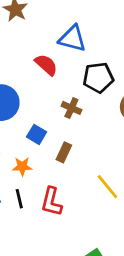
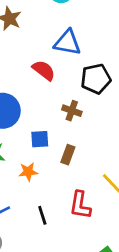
blue square: (37, 134) -> (40, 139), turned -30
black line: (19, 199) -> (42, 215), moved
red L-shape: (51, 202) -> (80, 205), moved

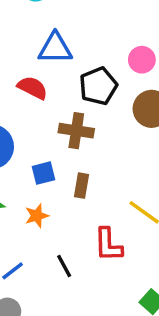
brown cross: (72, 111) -> (76, 131), size x1.4

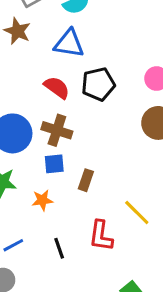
blue triangle: (55, 48) -> (69, 43), moved
black pentagon: (98, 86) -> (98, 84), moved
brown cross: (76, 131) -> (57, 130), moved

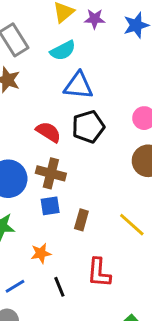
blue triangle: (69, 43) -> (78, 86), moved
orange star: (42, 200) -> (41, 253), moved
yellow line: (137, 213) -> (132, 225), moved

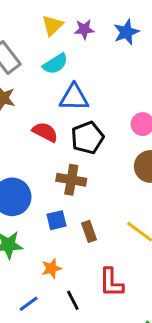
red semicircle: (48, 132) -> (45, 132), moved
brown cross: (51, 173) -> (71, 180), moved
brown rectangle: (81, 220) -> (89, 231), turned -30

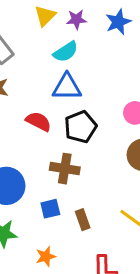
cyan semicircle: (55, 64) -> (66, 52), moved

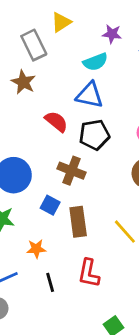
yellow triangle: (45, 16) -> (61, 22), moved
blue square: (50, 209) -> (50, 205), turned 30
brown rectangle: (83, 220) -> (78, 222), size x1.5

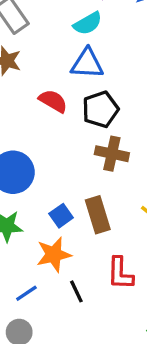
brown cross: (71, 171) -> (112, 154), moved
blue square: (50, 205) -> (61, 216), moved, turned 36
orange star: (36, 249) -> (54, 255), size x1.5

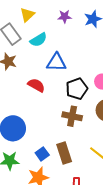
cyan semicircle: (88, 23) -> (38, 40), moved
black pentagon: (100, 109) -> (77, 89), moved

